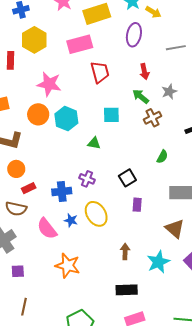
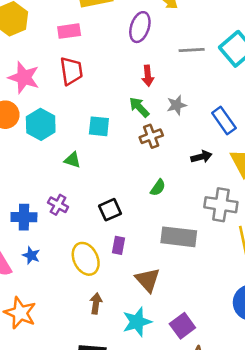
pink rectangle: (80, 44) -> (69, 31), size x0.7
red trapezoid: (100, 72) -> (71, 71), moved
yellow ellipse: (96, 214) -> (86, 259), moved
brown triangle: (175, 229) -> (148, 280), moved

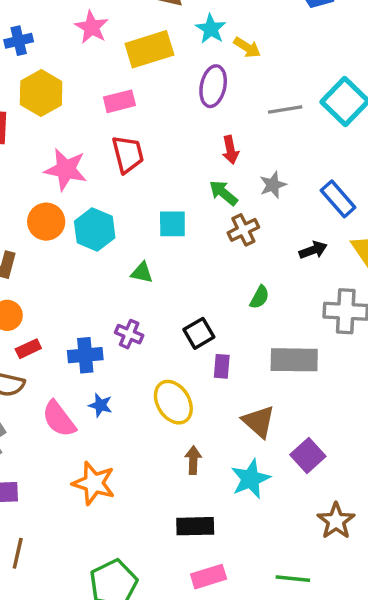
purple rectangle: (119, 245) -> (222, 366), moved
purple square: (182, 326) -> (308, 456), moved

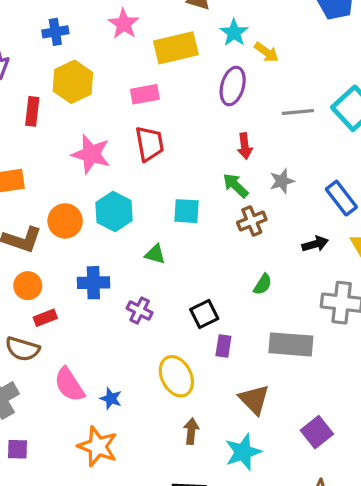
orange circle: (46, 222) -> (65, 221), moved
blue cross: (85, 355) -> (93, 283), moved
blue star: (100, 405) -> (111, 399), moved
purple square: (308, 456) -> (317, 432), moved

